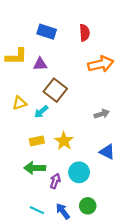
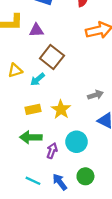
gray arrow: (102, 114) -> (95, 95), moved

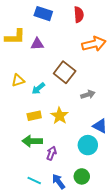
brown square: (52, 57) -> (65, 72), moved
gray arrow: (95, 95) -> (88, 95), moved
cyan circle: (76, 142) -> (88, 145), moved

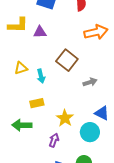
cyan arrow: (38, 88) -> (41, 76), turned -64
yellow star: (60, 116) -> (65, 118), moved
green arrow: (32, 141) -> (22, 125), moved

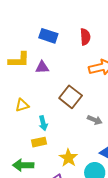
cyan arrow: (41, 76) -> (43, 123), moved
gray arrow: (90, 82) -> (95, 120), turned 40

